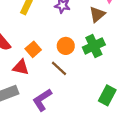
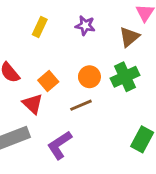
red triangle: (21, 67) -> (33, 104), turned 30
brown line: (59, 68) -> (81, 105), turned -66

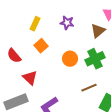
orange square: (48, 81) -> (41, 46), moved
brown line: (81, 105) -> (89, 88), moved

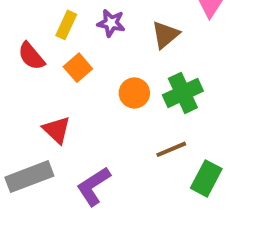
purple star: (67, 23) -> (111, 23), moved
brown triangle: (98, 31) -> (165, 35), moved
red semicircle: (14, 56) -> (31, 56), moved

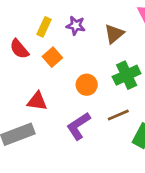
orange circle: (134, 93) -> (87, 85), moved
red triangle: (57, 130) -> (37, 101), turned -35
purple L-shape: (94, 186) -> (78, 126), moved

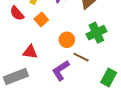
brown line: (118, 115) -> (81, 57), moved, turned 49

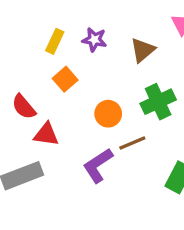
red semicircle: (17, 13) -> (24, 107), moved
brown line: (81, 57) -> (132, 143), turned -49

